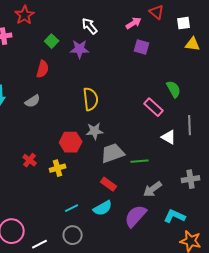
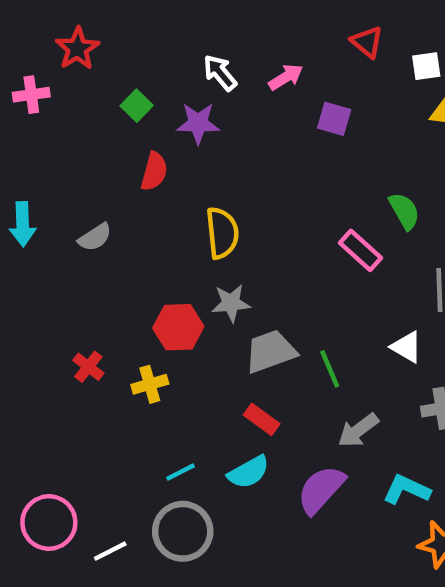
pink arrow: (134, 23) -> (286, 77), moved
red semicircle: (43, 69) -> (154, 171), moved
white triangle: (169, 137) -> (406, 347), moved
green line: (140, 161) -> (330, 369), turned 72
gray circle: (73, 235) -> (183, 531), size x1.4

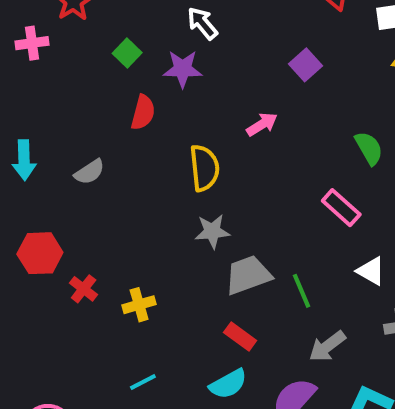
pink arrow: (286, 77) -> (262, 124), moved
purple square: (334, 119) -> (305, 65), turned 32
pink rectangle: (360, 250) -> (341, 208), moved
red hexagon: (178, 327) -> (40, 253), moved
cyan line: (181, 472) -> (143, 382), moved

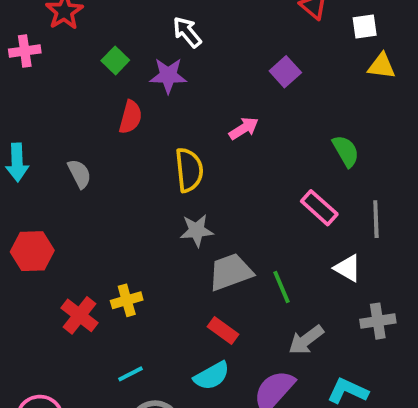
gray semicircle: (89, 172) -> (79, 174), turned -84
red cross: (84, 289) -> (79, 315), moved, size x1.4

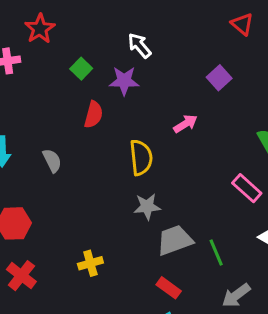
red cross: (79, 315) -> (21, 276), moved

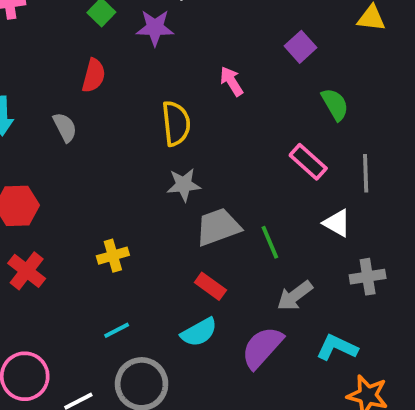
purple square: (219, 78) -> (301, 47), moved
red semicircle: (93, 115) -> (94, 76), moved
pink arrow: (185, 124) -> (232, 81), turned -90

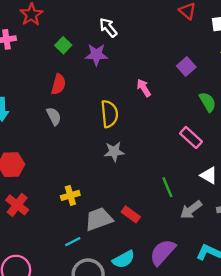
gray semicircle: (65, 127) -> (54, 116), moved
gray trapezoid: (218, 227) -> (99, 219), moved
gray arrow: (295, 296) -> (191, 210), moved
cyan semicircle: (199, 332) -> (124, 259), moved

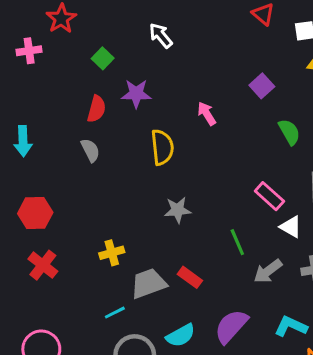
purple star: (96, 55) -> (136, 94), moved
pink rectangle: (191, 137) -> (269, 196), moved
gray star: (114, 152) -> (178, 210), moved

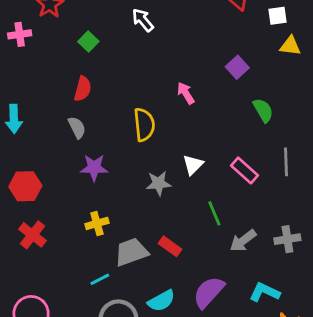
purple star: (136, 94) -> (94, 168), moved
white triangle: (291, 227) -> (193, 165), moved, turned 45

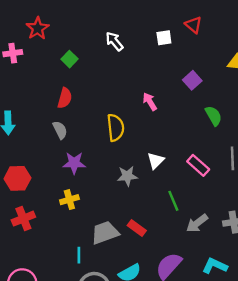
white square: (277, 16) -> (164, 38), moved
yellow cross: (97, 223) -> (69, 200), moved
red cross: (32, 235) -> (23, 219), turned 30
cyan line: (100, 279) -> (79, 255), turned -63

